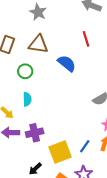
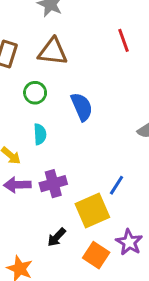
blue semicircle: (67, 63) -> (82, 107), moved, turned 30
blue line: (85, 146) -> (116, 185), moved

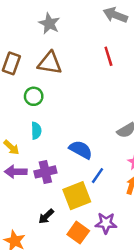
blue semicircle: (82, 107) -> (81, 150), moved, turned -40
purple star: (129, 242) -> (106, 223), turned -30

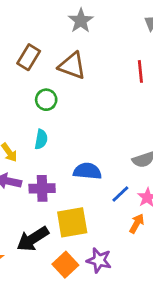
blue semicircle: (81, 150) -> (87, 171), turned -35
blue line: (97, 176) -> (120, 194), moved
black arrow: (46, 216) -> (33, 239), size x1.6

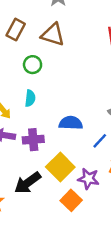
yellow square: (72, 222) -> (60, 167), turned -32
purple star: (99, 260) -> (88, 179), moved
orange square: (65, 265) -> (71, 200), moved

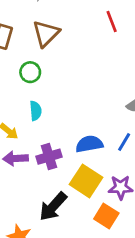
brown triangle: (53, 35) -> (46, 34), turned -50
blue semicircle: (71, 123) -> (89, 144), moved

